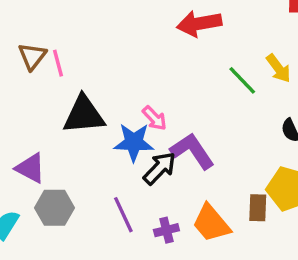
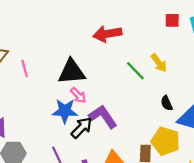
pink line: (58, 63) -> (25, 68), moved
black triangle: (84, 115) -> (72, 72), moved

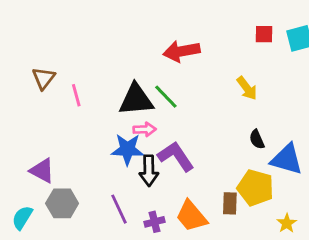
green line: (135, 71) -> (166, 97), moved
pink arrow: (78, 95) -> (145, 129), turned -48
black arrow: (82, 128) -> (149, 171), turned 135

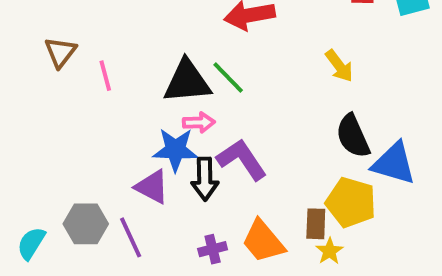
black semicircle: (257, 139) -> (353, 136), size x1.6
purple triangle: (42, 171) -> (152, 187), moved
purple line: (119, 209) -> (131, 237), moved
yellow star: (287, 223) -> (330, 251), moved

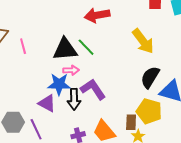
yellow arrow: (339, 66) -> (143, 41), size x1.5
black semicircle: (353, 136) -> (150, 77), turned 55

